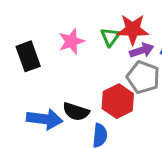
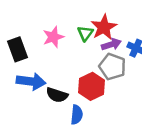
red star: (133, 29) -> (104, 27), turned -30
blue arrow: (45, 119) -> (31, 81), moved

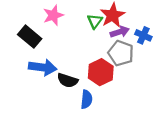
pink star: (53, 37) -> (53, 15), moved
black rectangle: (17, 49) -> (30, 37), turned -30

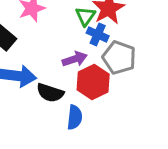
purple arrow: (120, 32) -> (75, 59), moved
blue cross: (143, 35) -> (98, 34), moved

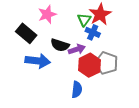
gray pentagon: (119, 57) -> (106, 63), moved
black semicircle: (50, 93) -> (60, 45), moved

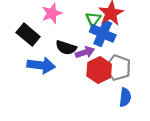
blue cross: (93, 32) -> (103, 33), size x1.5
blue semicircle: (77, 89) -> (125, 97), moved

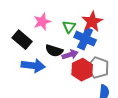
green triangle: (93, 19) -> (69, 27), moved

